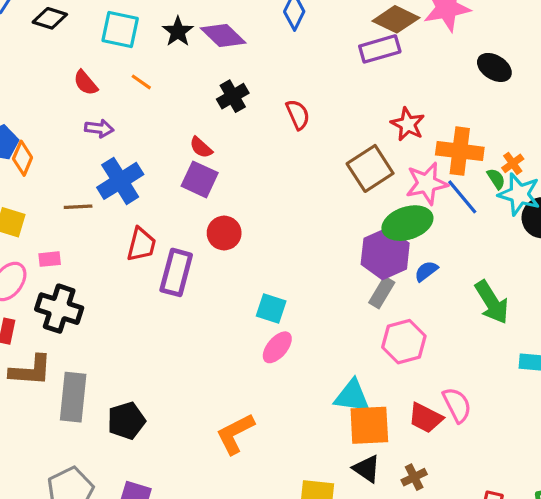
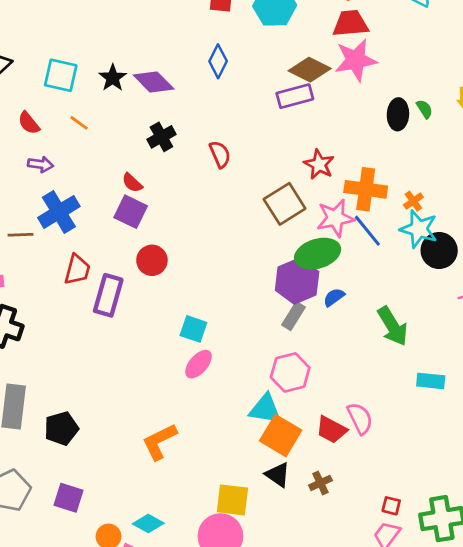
black ellipse: (494, 67) -> (398, 114), turned 60
green semicircle: (496, 179) -> (424, 109), moved
pink hexagon: (404, 342) -> (290, 372), moved
orange square: (369, 425) -> (281, 436), turned 33

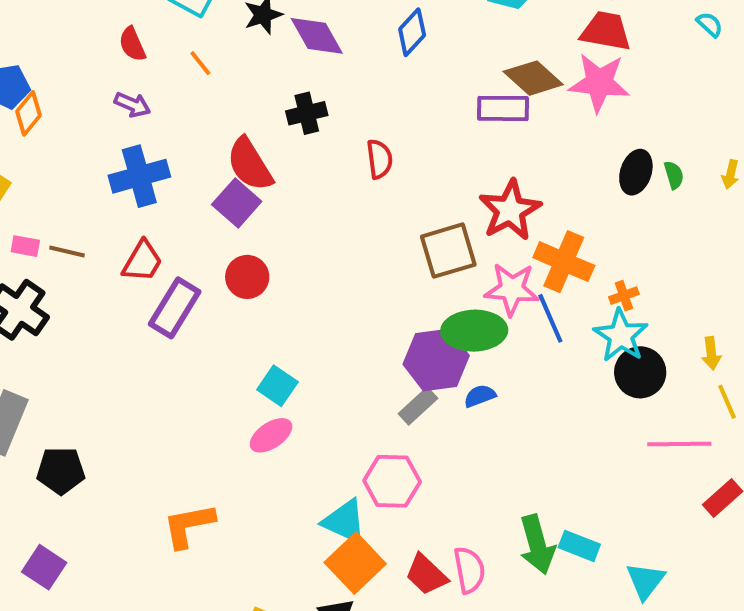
red star: (319, 164) -> (510, 210), size x1.4
red semicircle: (132, 183) -> (250, 164), size x1.8
brown line: (21, 235) -> (67, 252), moved
green arrow: (393, 326) -> (537, 544), moved

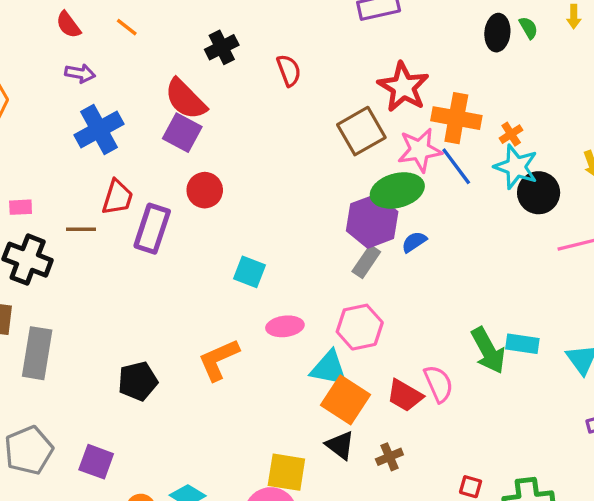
brown line: (67, 252) -> (81, 229), moved
pink ellipse: (271, 435) -> (285, 326), moved, turned 40
black pentagon: (61, 471) -> (138, 381), moved
orange L-shape: (189, 525) -> (219, 360), moved

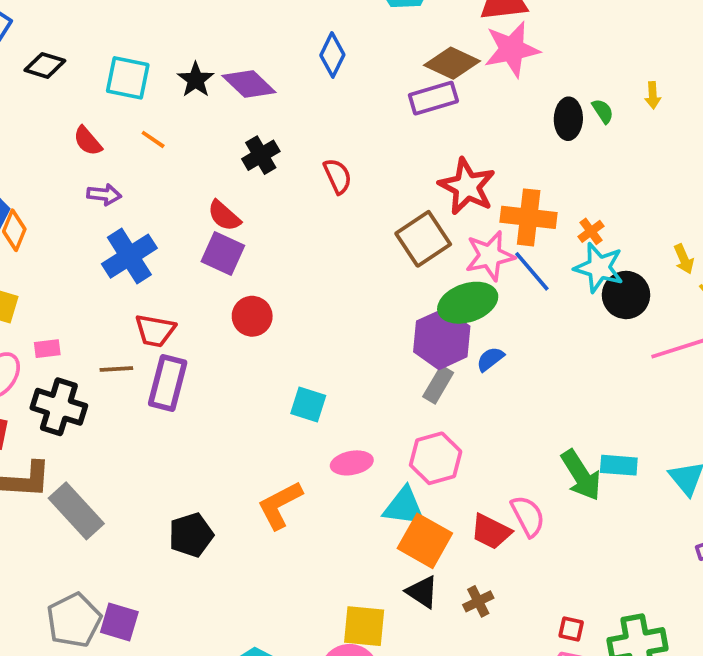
red semicircle: (186, 99) -> (224, 216), size x0.7
red trapezoid: (117, 197) -> (155, 331), turned 87
purple rectangle: (152, 229) -> (168, 383), moved
gray rectangle: (37, 353) -> (76, 511), turned -48
purple square: (96, 462) -> (119, 622), moved

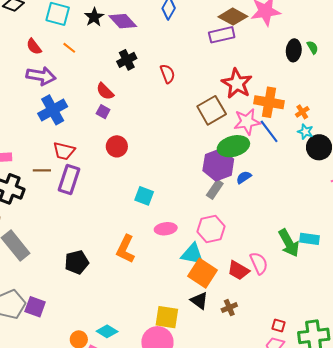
purple arrow: (104, 195) -> (41, 76), size x1.6
purple square: (223, 254) -> (103, 112), size x0.6
cyan star: (599, 268) -> (305, 132), size x0.6
orange L-shape: (280, 505) -> (126, 249), turned -40

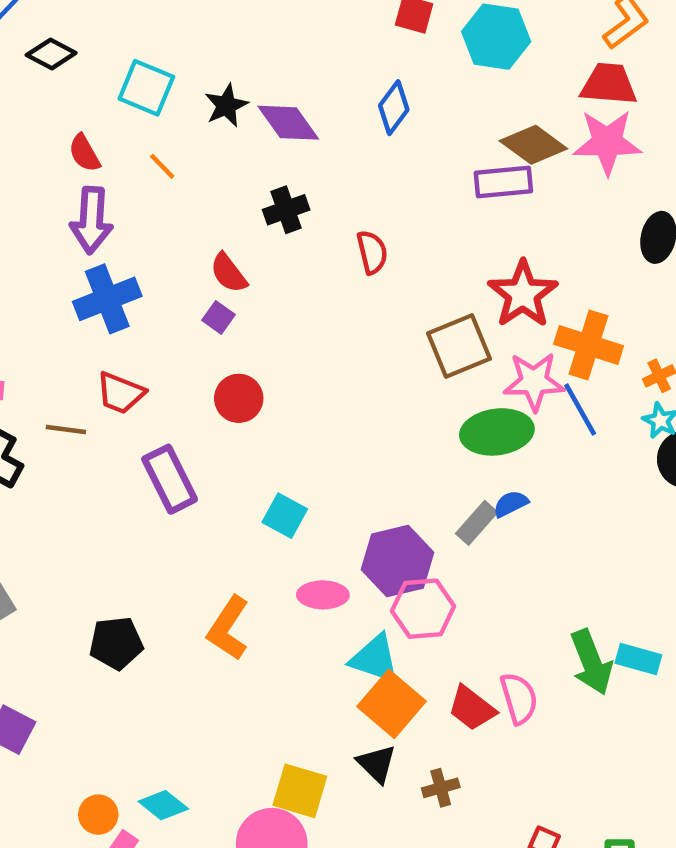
purple arrow: (41, 76) -> (91, 220), turned 76
purple hexagon: (218, 165) -> (397, 561), moved
purple rectangle: (69, 180) -> (170, 479), moved, turned -52
gray rectangle: (215, 189) -> (477, 523), moved

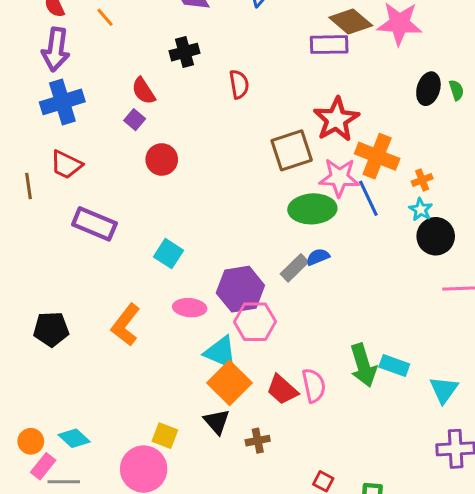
red circle: (239, 398) -> (162, 159), moved
brown line: (66, 430) -> (29, 186), turned 70
purple rectangle: (170, 479) -> (94, 224), turned -45
yellow square: (300, 791) -> (165, 436), size x0.7

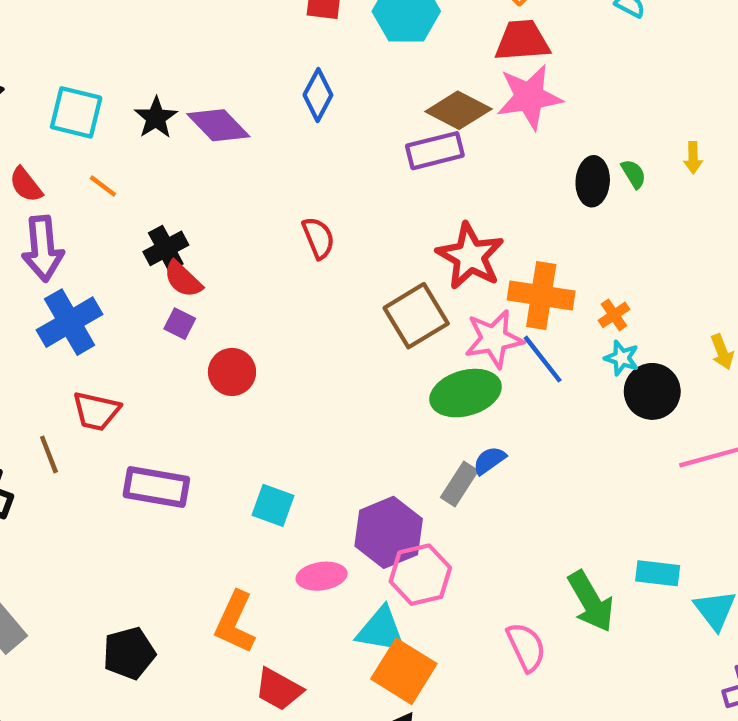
black cross: (184, 52) -> (166, 248), moved
cyan rectangle: (394, 366) -> (658, 573), moved
red trapezoid: (282, 390) -> (279, 689), moved

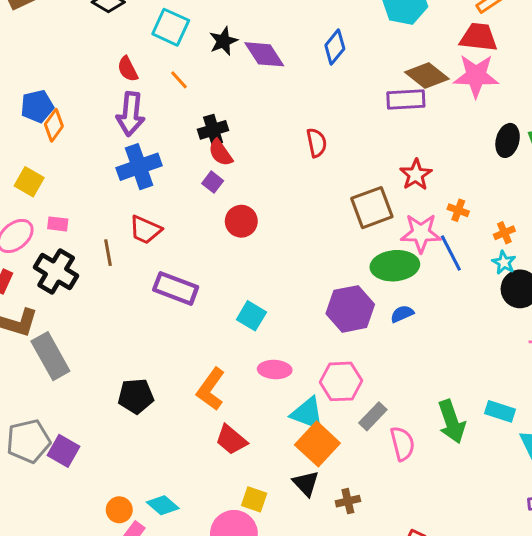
red star: (470, 256) -> (416, 175), size x0.7
orange cross: (541, 296) -> (458, 210), size x0.5
gray rectangle: (459, 484) -> (373, 416), moved
purple hexagon: (389, 532) -> (350, 309), moved

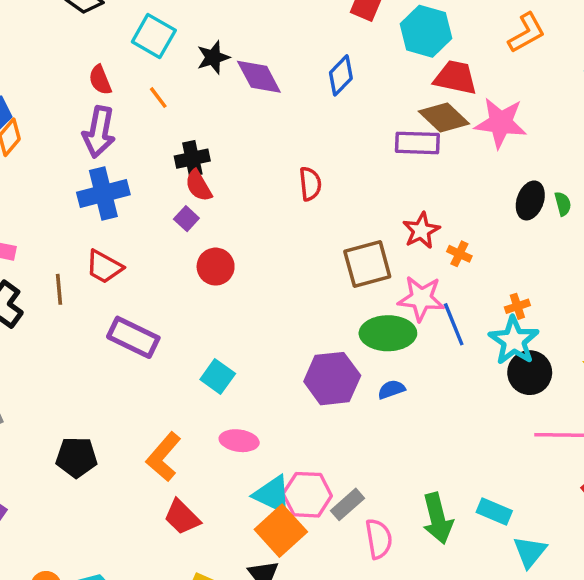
red trapezoid: (479, 37) -> (455, 78), moved
orange cross: (458, 210) -> (459, 254), moved
cyan star: (504, 262) -> (514, 341), size x1.8
pink hexagon: (341, 381) -> (307, 495), moved

